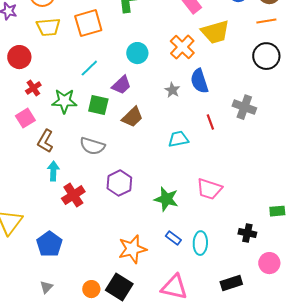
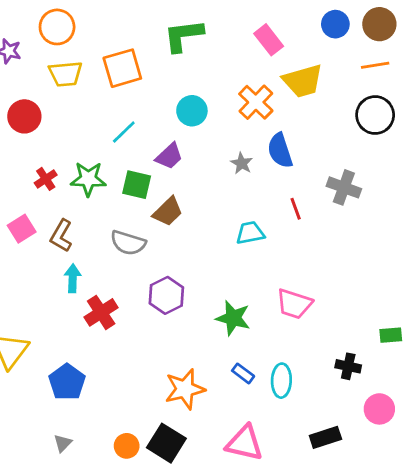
red cross: (33, 88) -> (46, 179), moved
brown trapezoid: (132, 117) -> (168, 212), moved
pink square: (25, 118) -> (22, 229), moved

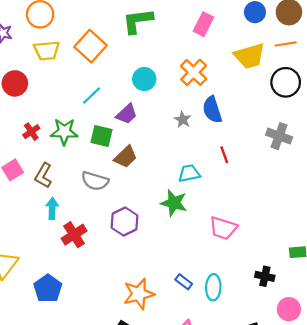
pink rectangle: (269, 40) -> (203, 24), turned 65
orange square: (122, 68) -> (91, 46), turned -32
yellow trapezoid: (303, 81) -> (249, 56), moved
gray cross: (344, 187) -> (279, 136), moved
green star: (233, 318) -> (174, 203), moved

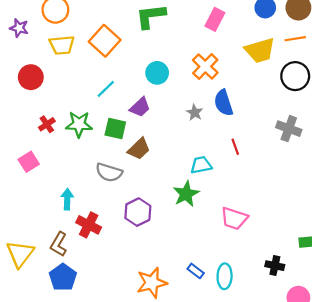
brown L-shape: (43, 175) -> (59, 244), moved
green star: (174, 203) -> (186, 194), turned 30
red cross: (74, 235) -> (89, 225), turned -30

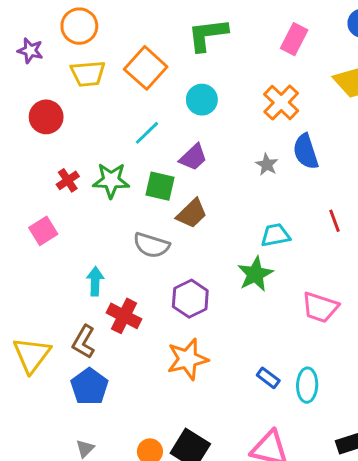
cyan circle: (157, 73) -> (202, 100), moved
red line: (235, 147) -> (335, 221), moved
orange star: (152, 283) -> (187, 359), moved

